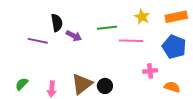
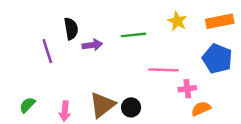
purple arrow: (74, 36) -> (92, 45), turned -35
purple line: (38, 41) -> (47, 51), turned 60
pink line: (131, 41) -> (164, 70), moved
orange semicircle: (172, 87) -> (201, 109), moved, turned -42

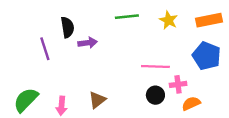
green line: (134, 35) -> (127, 17), moved
green semicircle: (27, 105) -> (26, 100), size x1.6
brown triangle: (102, 105) -> (97, 100), size x0.7
black circle: (131, 107) -> (155, 95), moved

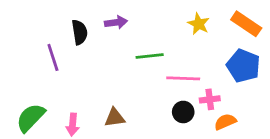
green line: (127, 17) -> (150, 56), moved
orange rectangle: (209, 20) -> (246, 24), turned 45
purple arrow: (88, 43) -> (116, 22), moved
brown triangle: (97, 100) -> (115, 118), turned 30

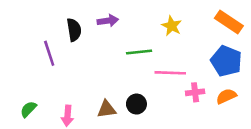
yellow star: (199, 24) -> (172, 26), moved
black circle: (183, 112) -> (136, 104), moved
green semicircle: (31, 118) -> (28, 109), size x0.6
orange semicircle: (225, 122) -> (226, 96), moved

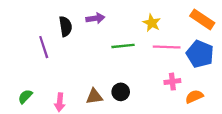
pink line: (170, 73) -> (167, 47), moved
orange semicircle: (226, 96) -> (194, 96), moved

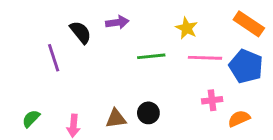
black semicircle: (66, 26) -> (81, 32), turned -30

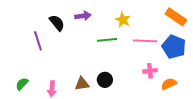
yellow star: (187, 28) -> (123, 20), moved

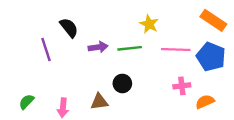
purple arrow: (83, 16) -> (98, 47), moved
black circle: (105, 80) -> (122, 83), moved

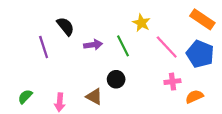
green line: (130, 48) -> (123, 46), turned 70
pink line: (176, 50) -> (167, 47), turned 45
brown triangle: (99, 102) -> (94, 97), turned 36

